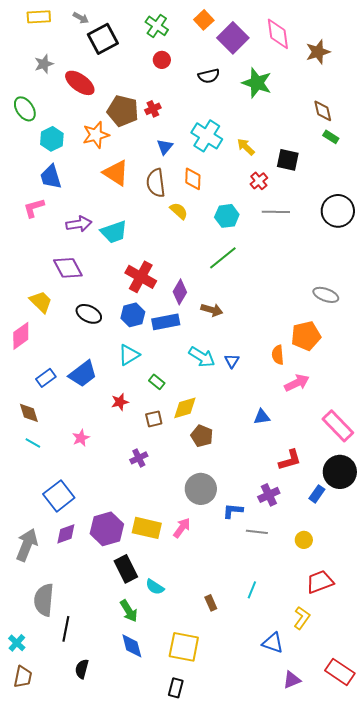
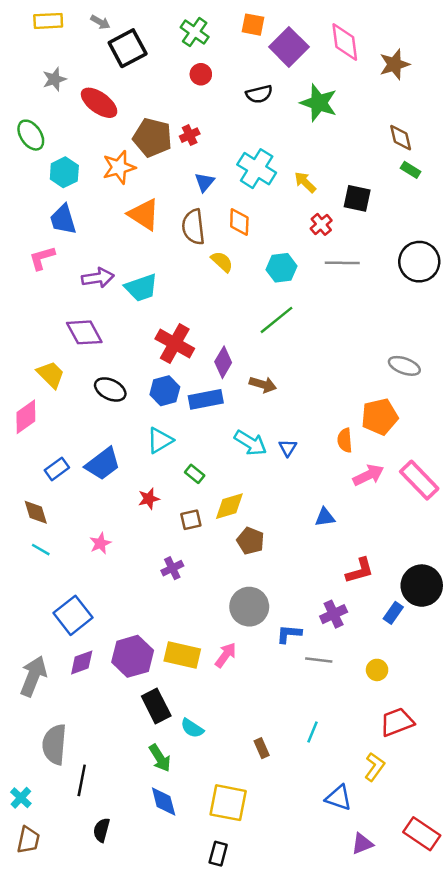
orange square: (204, 20) -> (253, 25), turned -36
pink rectangle: (338, 426) -> (419, 480), moved

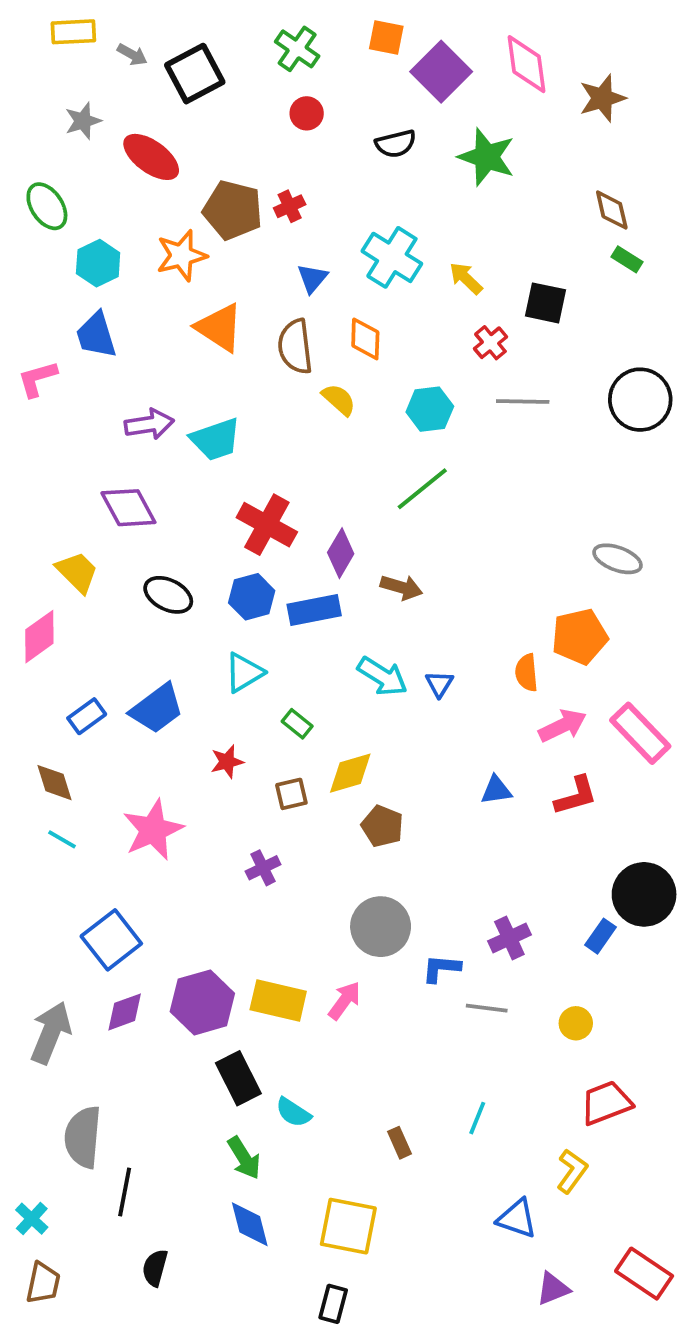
gray arrow: (100, 22) -> (132, 55), moved
pink L-shape: (42, 258) -> (37, 379), moved
pink star: (100, 543) -> (153, 830), size x1.8
red L-shape: (360, 571) -> (576, 796), moved

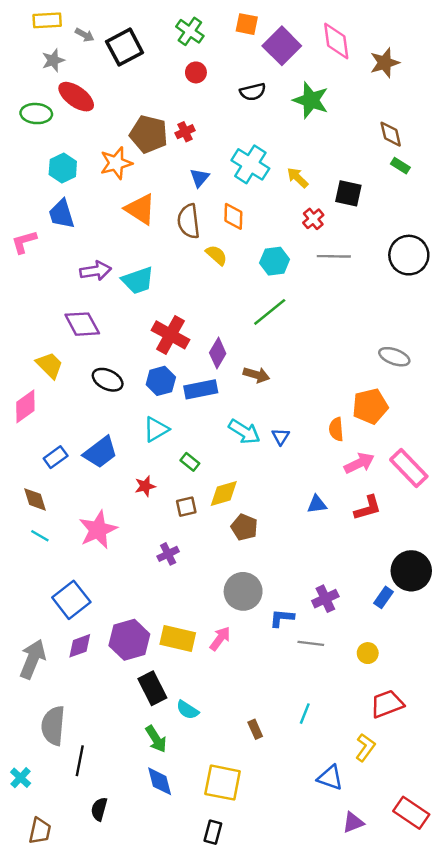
gray star: (83, 121) -> (53, 60), moved
red ellipse: (151, 157) -> (76, 97), moved
green ellipse: (47, 206) -> (36, 114), moved, turned -52
brown trapezoid: (43, 1283) -> (40, 831), moved

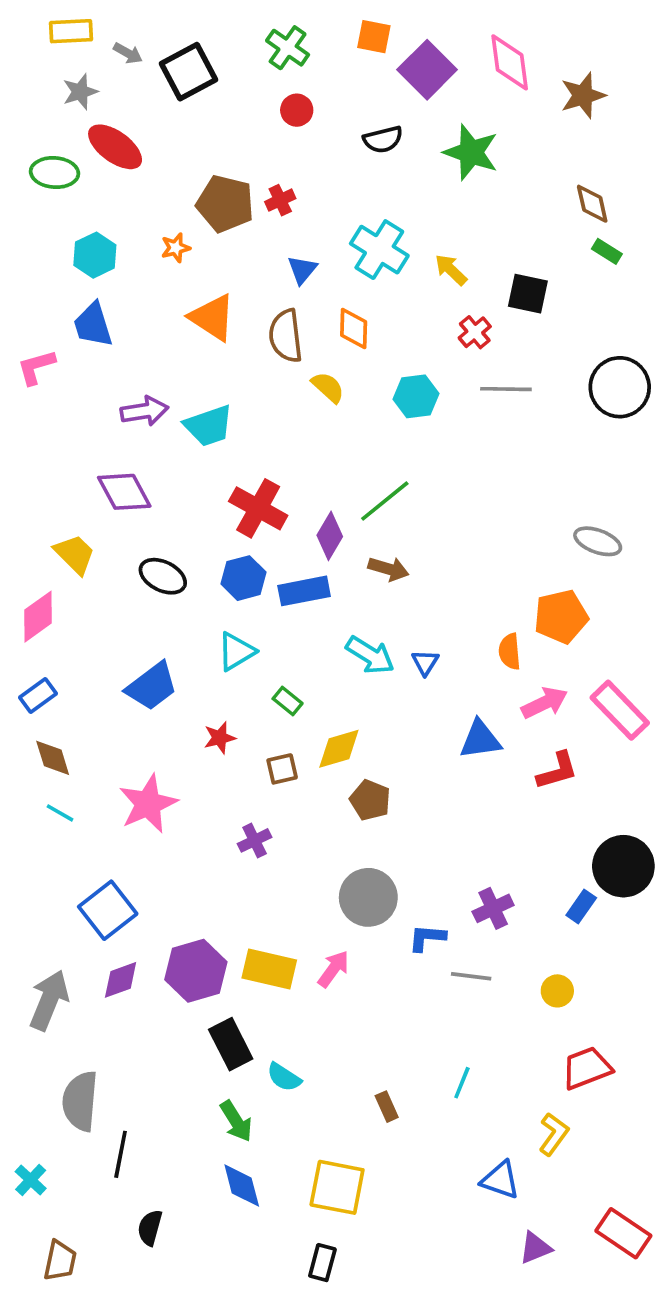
orange star: (116, 163) -> (176, 248), size x0.6
green line: (270, 312) -> (385, 501), moved
blue rectangle: (56, 457) -> (38, 696), moved
blue triangle: (317, 504) -> (480, 740), moved, size x1.4

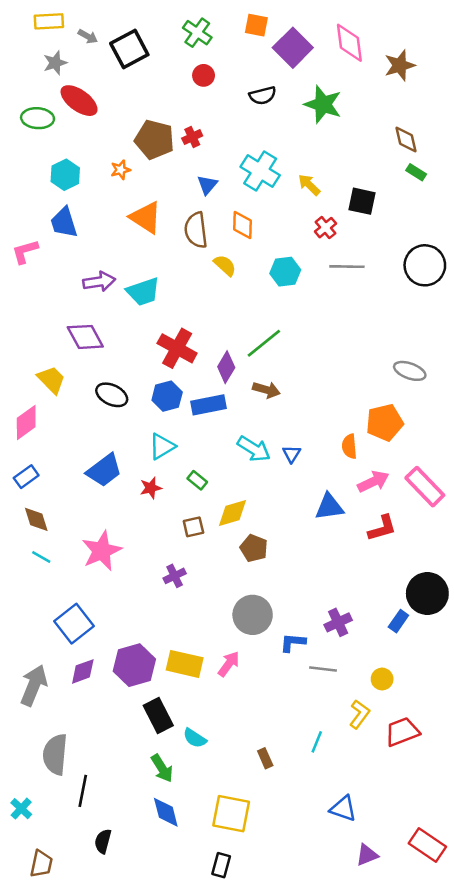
red star: (220, 738) -> (151, 488), moved
yellow L-shape: (554, 1134) -> (359, 714), moved

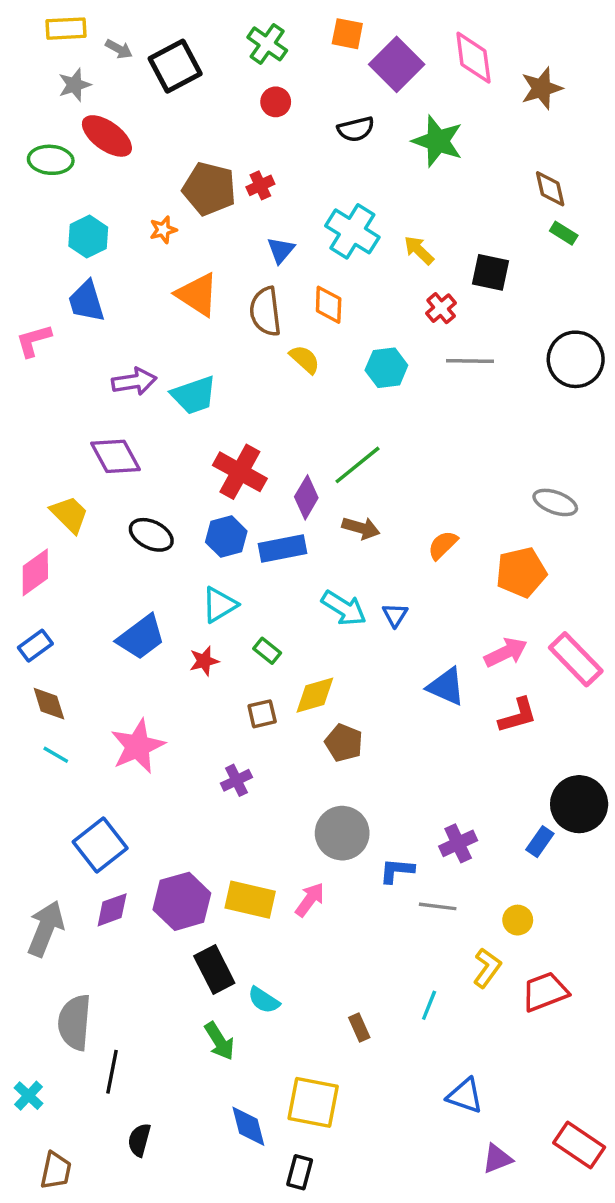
orange semicircle: (349, 446) -> (443, 545), moved, turned 50
blue triangle: (329, 507) -> (446, 687), turned 32
blue diamond: (166, 812) -> (248, 1126), moved

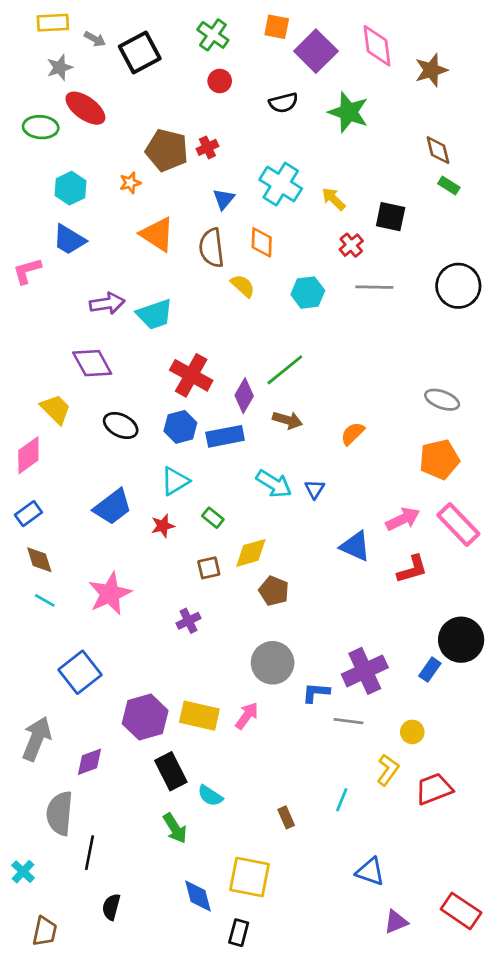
blue trapezoid: (86, 301) -> (69, 240), turned -42
orange pentagon: (521, 572) -> (439, 459), moved
purple cross: (458, 843) -> (365, 671), size x1.5
purple diamond: (112, 910) -> (89, 762), moved

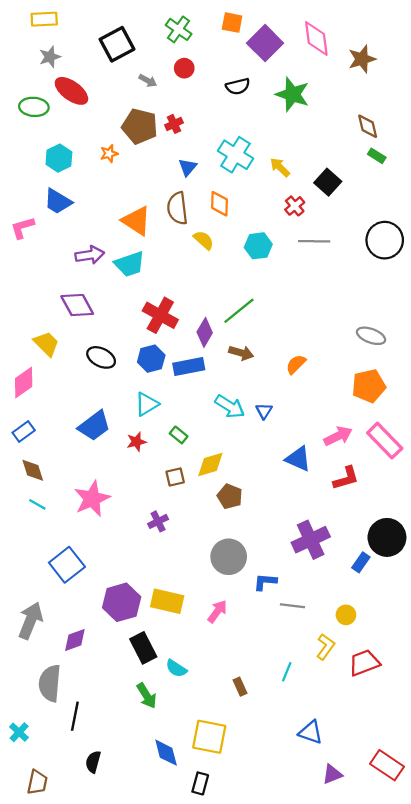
gray arrow: (95, 39) -> (148, 81), moved
black square: (391, 217) -> (328, 182), turned 30
orange triangle: (157, 234) -> (136, 221), moved
purple cross: (365, 671) -> (311, 540), moved
pink arrow: (247, 716) -> (217, 611), moved

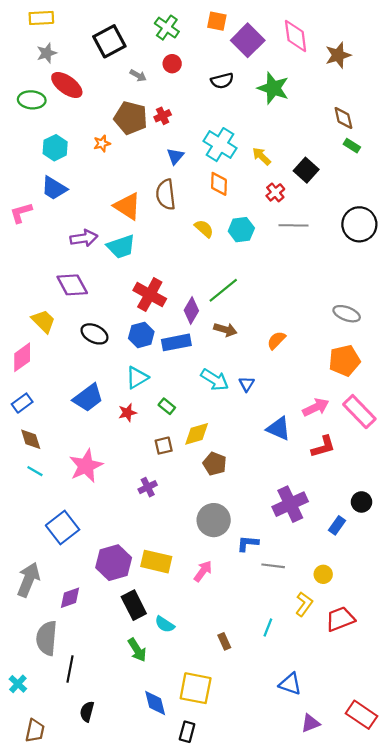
orange diamond: (220, 204) -> (219, 184), moved
yellow semicircle: (204, 240) -> (204, 229), moved
black circle: (387, 537) -> (361, 502), size x0.6

